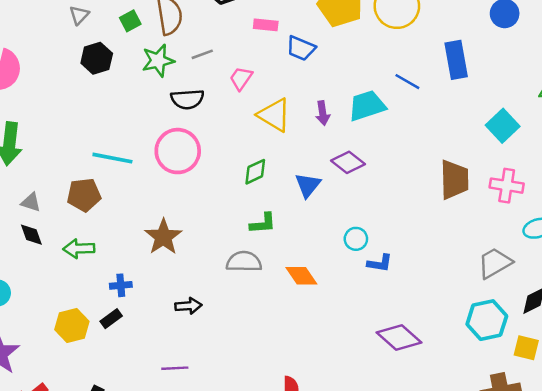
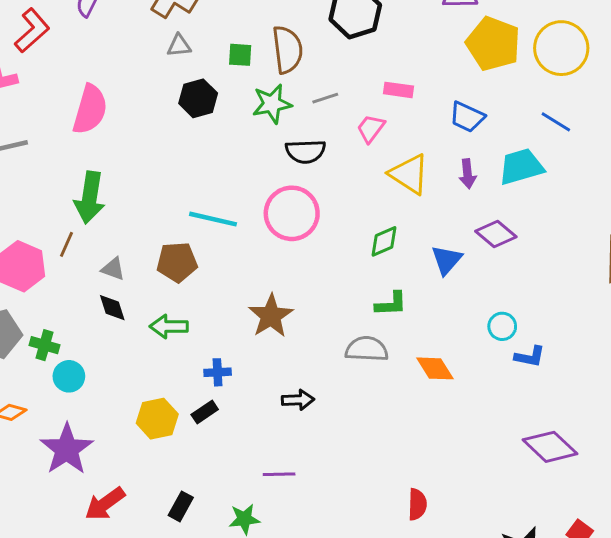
gray triangle: (79, 15) -> (179, 46), turned 40
green square: (130, 21) -> (240, 55), turned 30
pink rectangle: (266, 25) -> (398, 90), moved
blue trapezoid: (301, 48) -> (467, 117), moved
blue line: (407, 82) -> (556, 122), moved

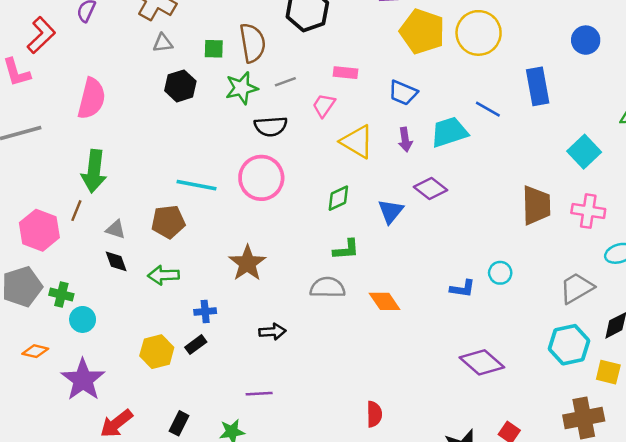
blue line: (556, 122) -> (488, 109), moved
cyan circle: (502, 326) -> (500, 273), moved

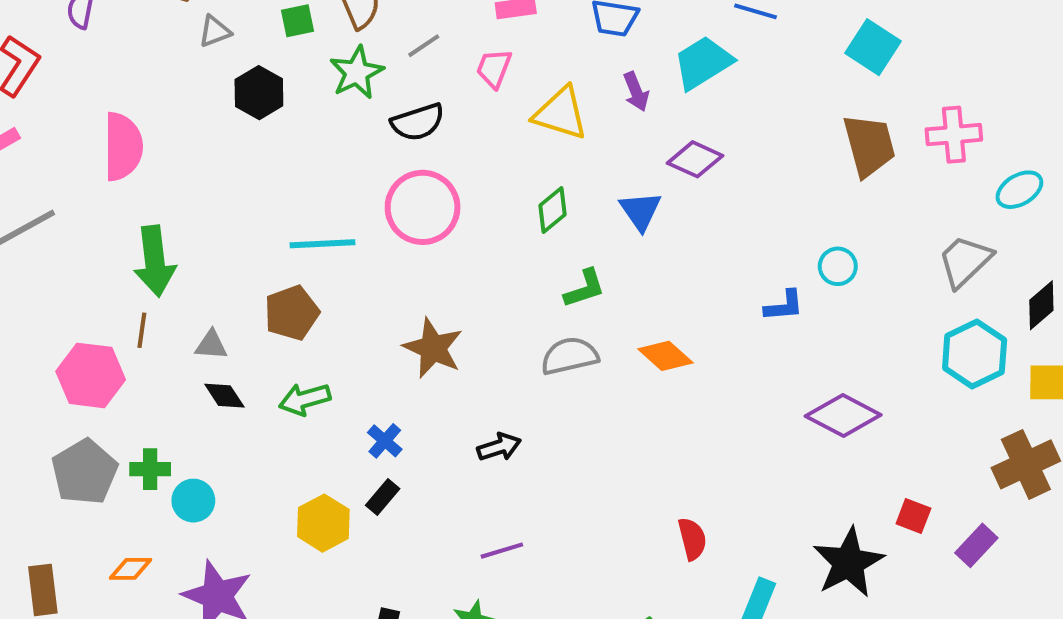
cyan square: (584, 152) -> (873, 47), moved
blue cross: (205, 311) -> (385, 441), turned -30

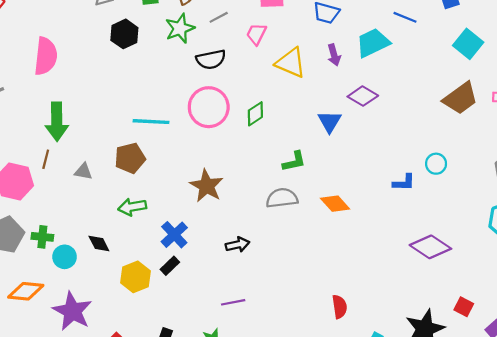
brown trapezoid: (869, 145) -> (460, 98), turned 63
green diamond: (553, 210) -> (255, 114), moved
black diamond: (224, 396) -> (99, 244), moved
blue cross: (385, 441) -> (174, 235), size x1.4
orange diamond: (131, 569) -> (26, 291), size x1.5

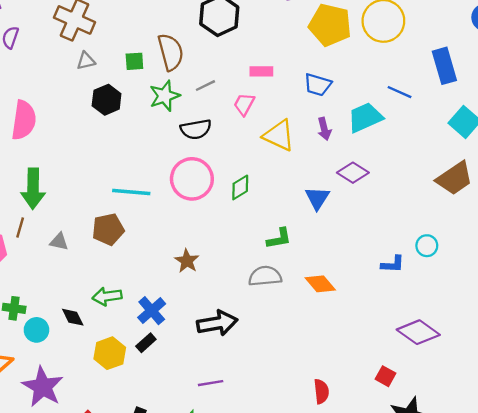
brown star: (206, 186) -> (187, 261), size x0.7
green arrow: (132, 207) -> (107, 296), moved
black arrow: (238, 245) -> (217, 323), size x1.6
red square: (464, 307) -> (385, 376), moved

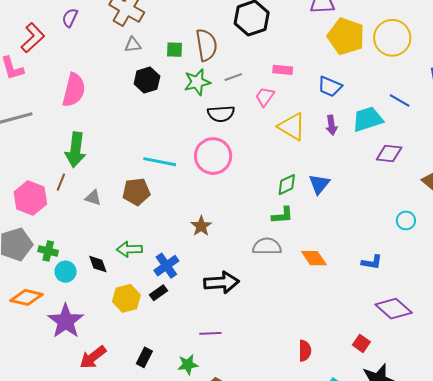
purple diamond: (353, 173) -> (389, 153), moved, turned -32
green diamond: (240, 187) -> (287, 185), moved
cyan circle: (427, 246) -> (406, 220), moved
blue L-shape: (393, 264) -> (372, 262), moved

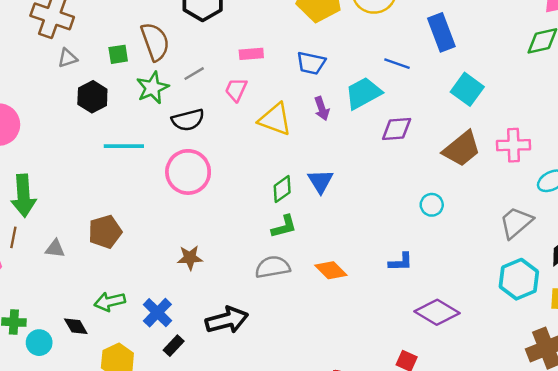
cyan line: (160, 162) -> (124, 146), moved
brown star: (201, 226) -> (190, 258), turned -30
black rectangle: (158, 293) -> (174, 346), moved

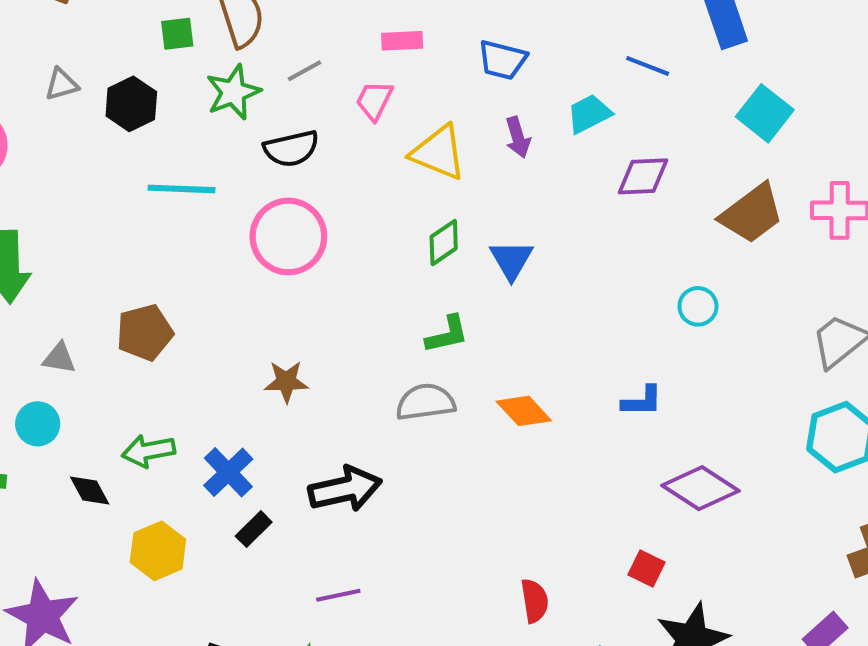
gray triangle: (68, 58) -> (62, 84), moved
cyan trapezoid: (363, 93) -> (589, 114), size x0.7
green diamond: (282, 189) -> (444, 242), moved
cyan circle: (39, 343) -> (38, 424), moved

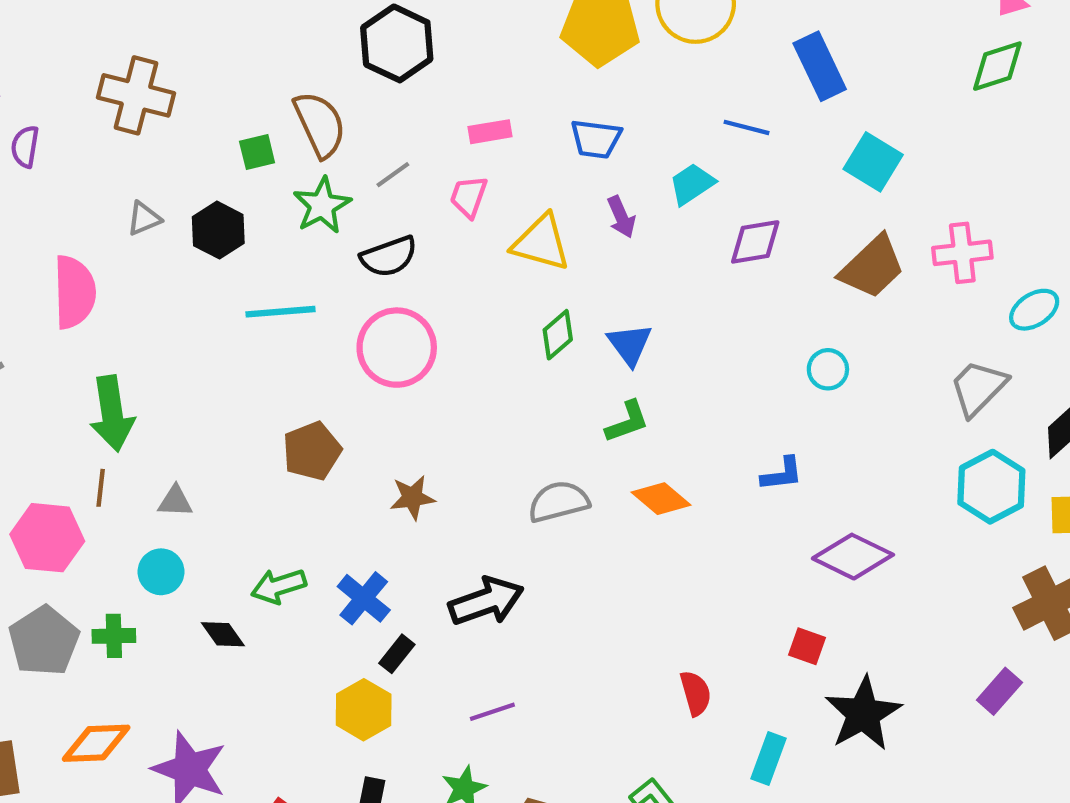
brown pentagon: (145, 332) -> (312, 451), moved
green L-shape: (447, 334) -> (627, 422), moved
yellow hexagon: (158, 551) -> (364, 710), moved

